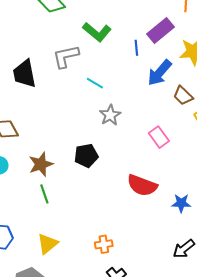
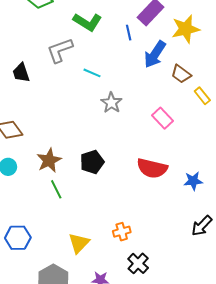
black trapezoid: (24, 74) -> (21, 73), size x0.7
black pentagon: (86, 156) -> (92, 162), moved
yellow triangle: (47, 244) -> (79, 243), moved

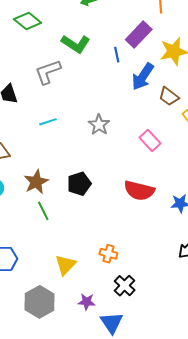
cyan line: (92, 73) -> (48, 122), moved, turned -42
orange cross: (122, 232) -> (108, 254), turned 30

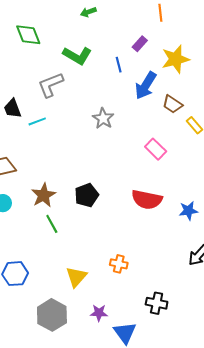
green diamond: (28, 21) -> (28, 35), turned 32
purple rectangle: (139, 35) -> (140, 44), size x0.6
cyan line: (48, 122) -> (37, 121), moved
gray star: (99, 125) -> (103, 118), moved
black cross: (125, 286) -> (157, 303), moved, turned -30

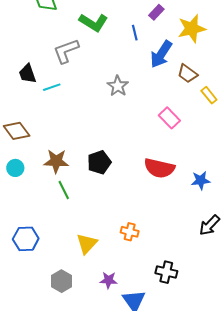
brown star: (44, 195) -> (56, 161), turned 30
gray hexagon: (52, 315) -> (61, 281), size x0.7

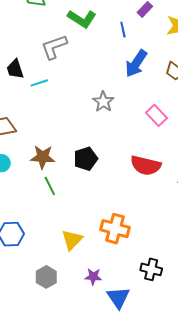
blue arrow: (161, 54) -> (136, 63), moved
gray star: (118, 86) -> (103, 102), moved
orange cross: (130, 232) -> (115, 229), size x1.6

